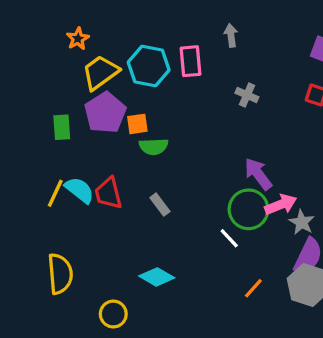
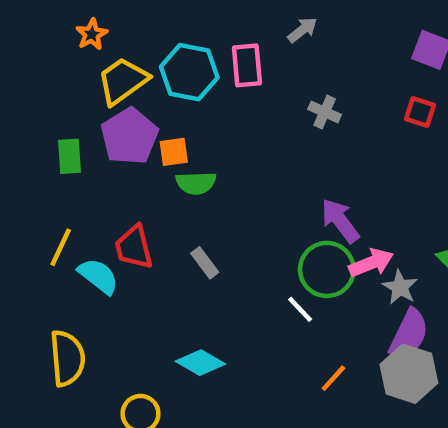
gray arrow: (231, 35) -> (302, 30), turned 60
cyan semicircle: (79, 190) -> (98, 276), moved

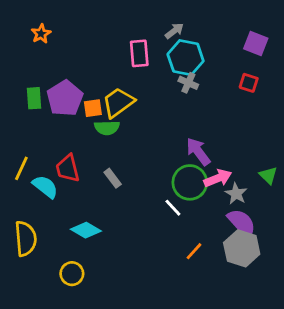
cyan hexagon: (189, 72) -> (186, 58), moved
yellow trapezoid: (123, 81) -> (118, 102), moved
green rectangle: (70, 156) -> (34, 98), moved
purple semicircle: (409, 334) -> (242, 223), turned -68
cyan diamond: (200, 363) -> (86, 230), moved

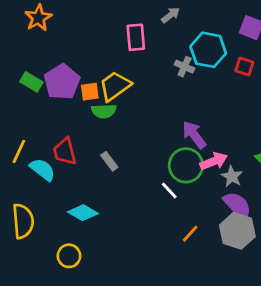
orange star: (41, 34) -> (38, 18), size x1.4
cyan hexagon: (186, 58) -> (208, 50), moved
green rectangle: (34, 98) -> (31, 82), turned -55

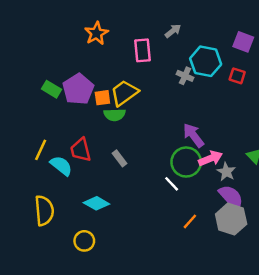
orange star: (38, 18) -> (96, 33), moved

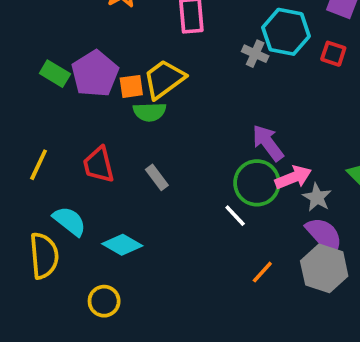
cyan semicircle: (61, 166) -> (69, 221), moved

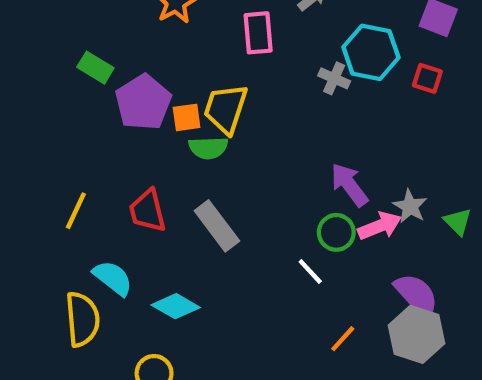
green rectangle: (55, 74) -> (95, 68), moved
yellow trapezoid: (164, 79) -> (226, 109), turned -36
gray rectangle: (157, 177) -> (217, 226), size x1.6
green circle: (257, 183) -> (336, 232), size x0.7
gray star: (317, 197) -> (410, 206), moved

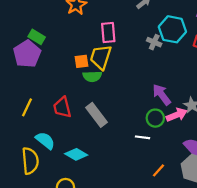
pink rectangle: (258, 33) -> (108, 33), moved
purple pentagon: (143, 102) -> (27, 54), moved
white line: (310, 271) -> (142, 137), turned -40

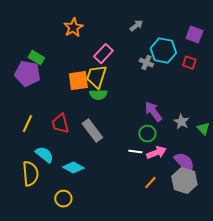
pink rectangle: (108, 33) -> (103, 54), turned 48
purple pentagon: (27, 54) -> (27, 74), turned -30
orange square: (82, 61) -> (78, 81), size x1.5
green semicircle: (92, 76) -> (98, 95), moved
pink arrow: (177, 115) -> (156, 153), moved

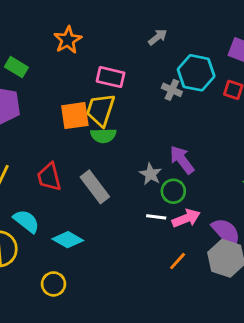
pink rectangle: (103, 54) -> (111, 77), turned 60
green rectangle: (36, 58) -> (16, 67), moved
gray star: (181, 122) -> (151, 174), moved

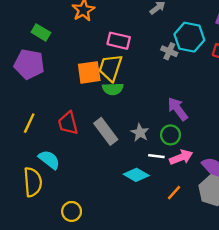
gray star: (151, 174) -> (140, 133), moved
cyan diamond: (68, 240) -> (136, 175), moved

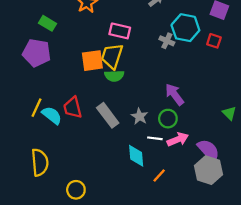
cyan semicircle: (49, 160) -> (52, 115), moved
cyan diamond: (136, 175) -> (136, 156), turned 55
orange line: (174, 193) -> (159, 176), moved

